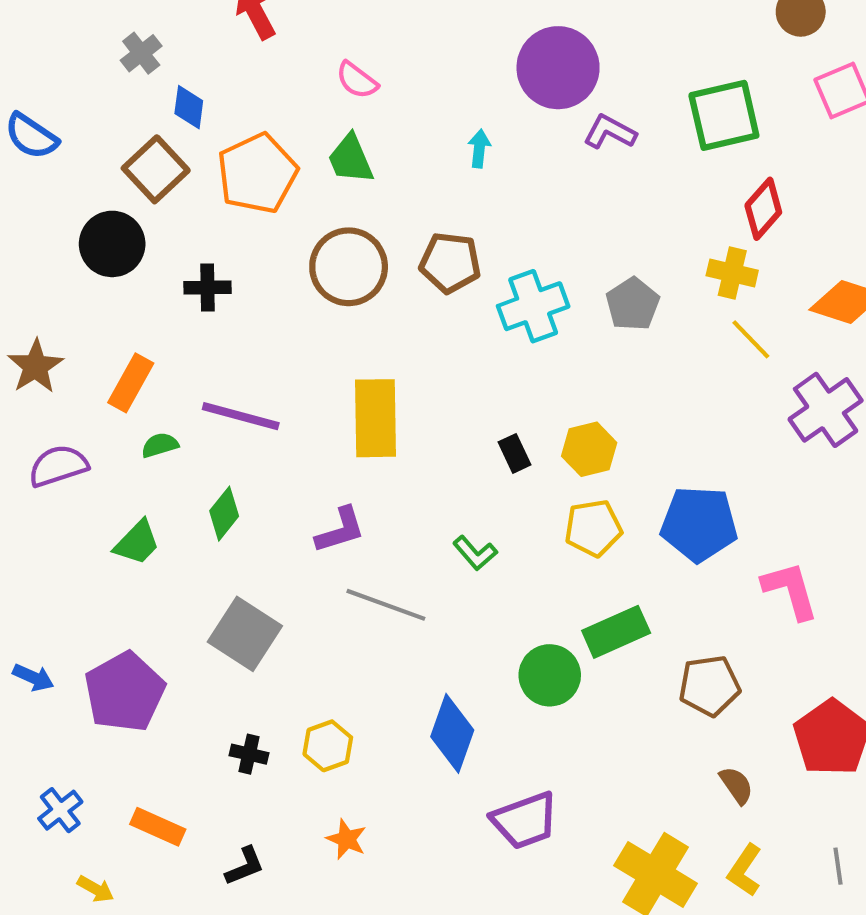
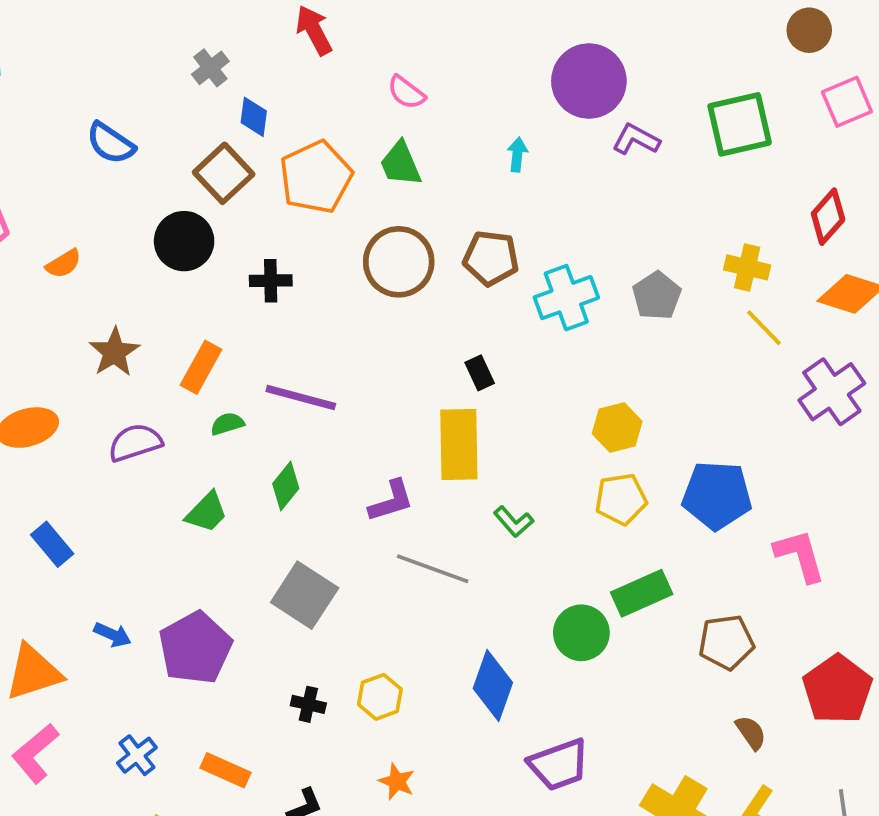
red diamond: (763, 209) -> (828, 217), moved
yellow rectangle: (376, 418) -> (459, 444), moved
black rectangle: (514, 453) -> (480, 373), moved

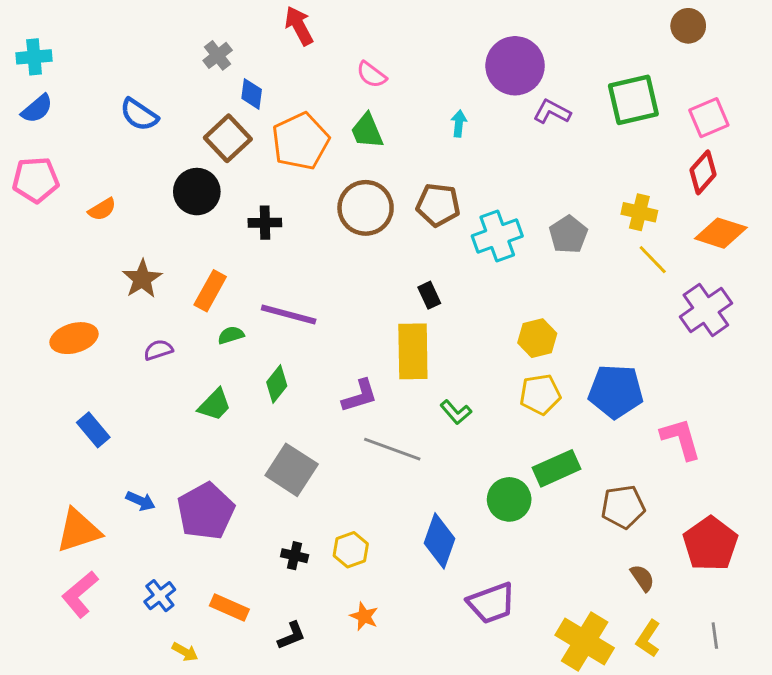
pink square: (847, 102) -> (709, 118), moved
purple semicircle: (135, 443) -> (158, 350), size x0.7

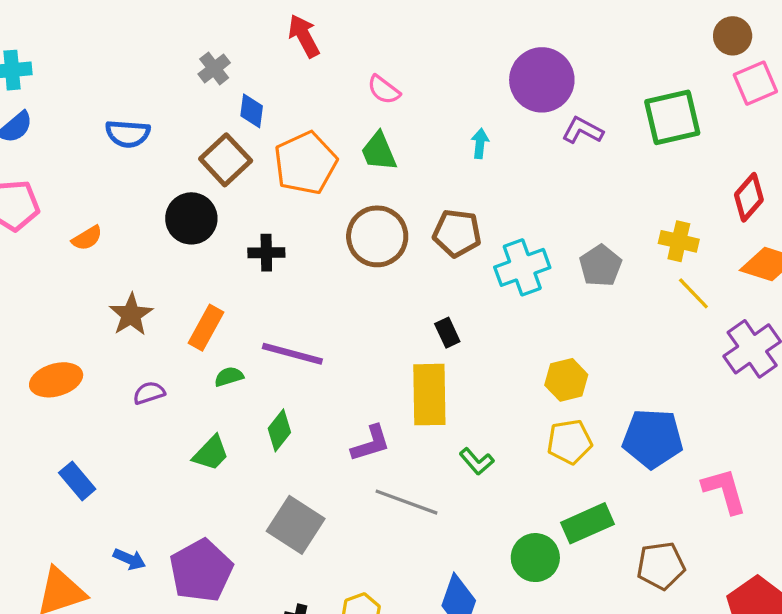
blue semicircle: (139, 115) -> (128, 134), turned -30
pink square: (709, 118) -> (755, 83), moved

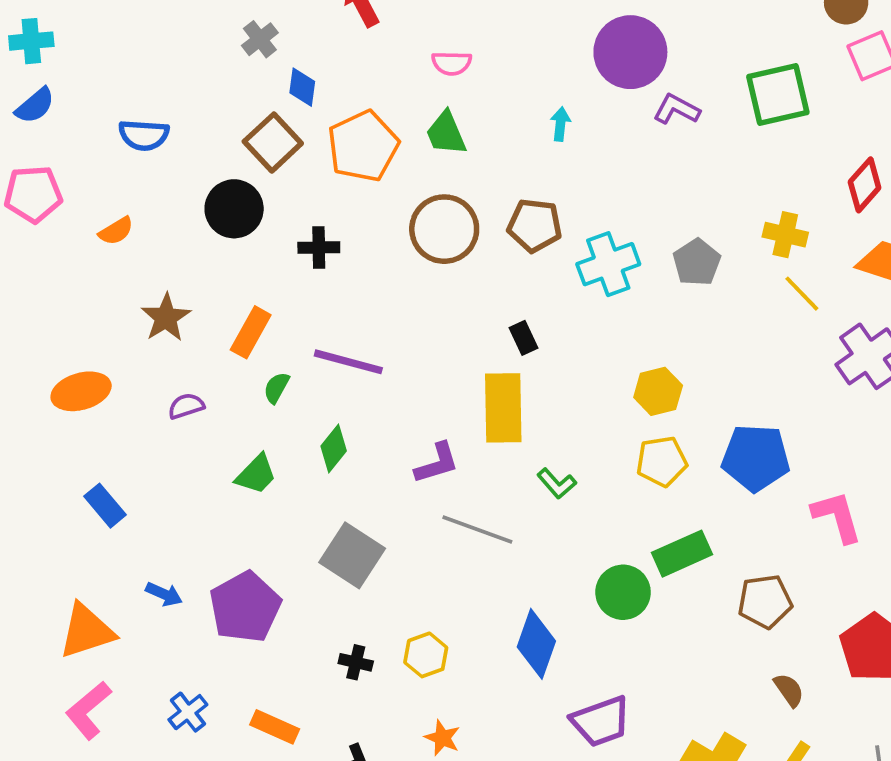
pink semicircle: (384, 90) -> (452, 63), turned -36
blue semicircle: (128, 134) -> (144, 135), moved
green semicircle: (229, 377) -> (276, 388), turned -44

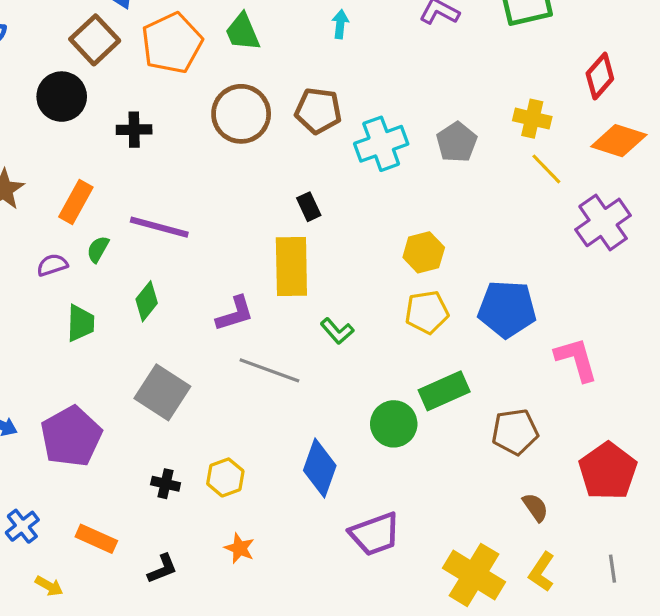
purple semicircle: (186, 406) -> (52, 265), moved
green trapezoid: (256, 474) -> (81, 323), turned -42

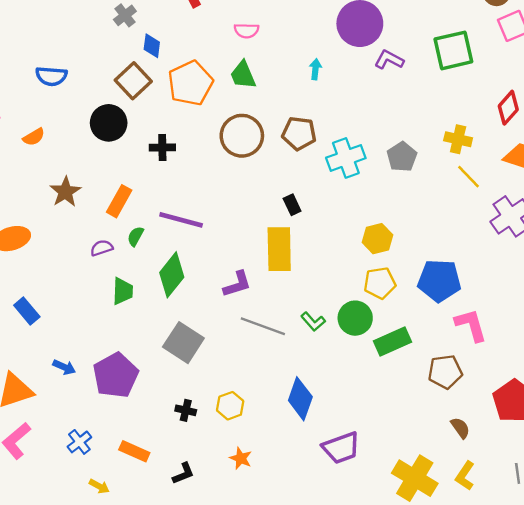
green diamond: (147, 301) -> (172, 275), size x1.5
green L-shape: (337, 331) -> (313, 322), moved
pink L-shape: (576, 359) -> (471, 325), moved
green circle: (394, 424) -> (355, 318), moved

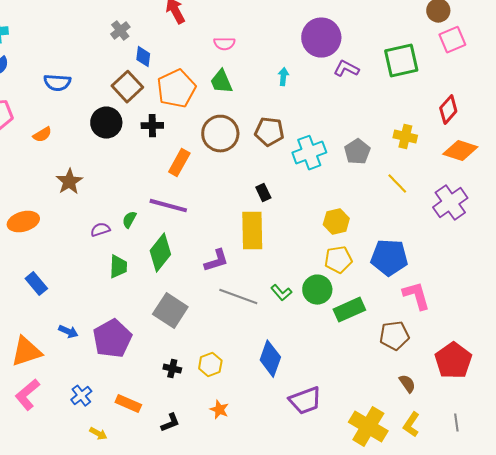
black cross: (162, 147) -> (152, 126), moved
yellow line: (469, 177) -> (397, 184), moved
orange rectangle: (119, 201) -> (179, 163), moved

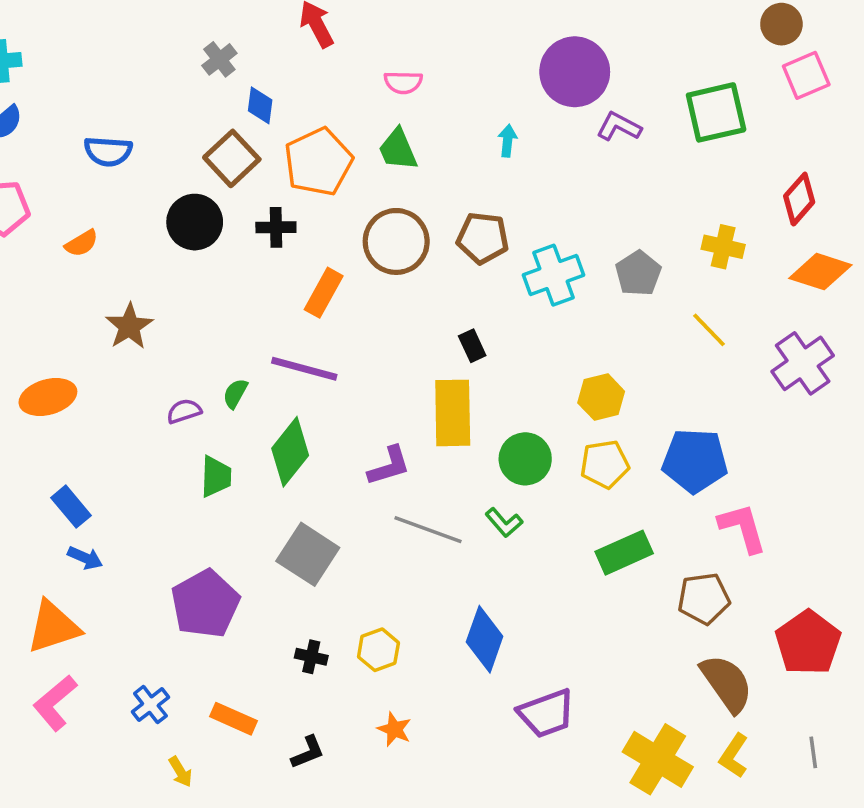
green circle: (317, 290) -> (525, 459), moved
blue arrow: (68, 332) -> (85, 558), moved
brown semicircle: (407, 384) -> (727, 683), size x1.8
yellow arrow: (98, 434) -> (181, 772), turned 30

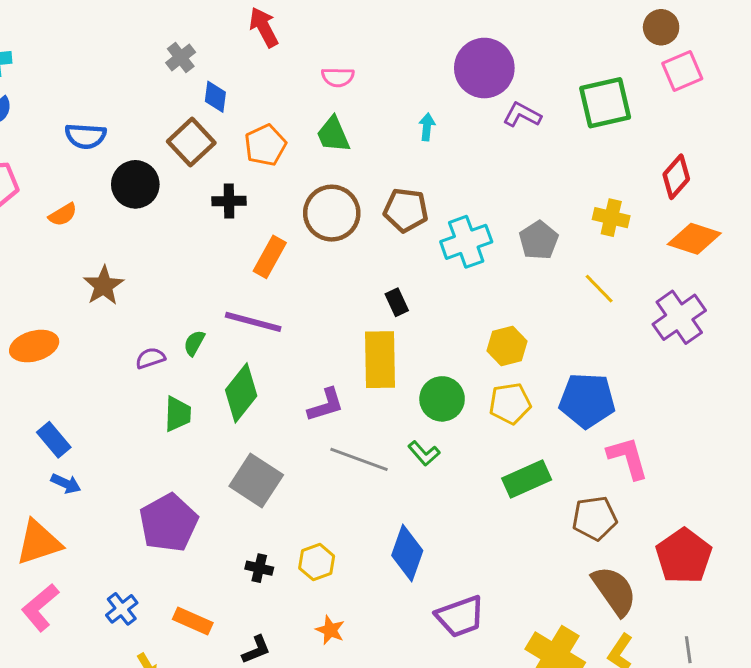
orange pentagon: (318, 162) -> (265, 145), size x0.7
black circle: (195, 222) -> (135, 184), moved

